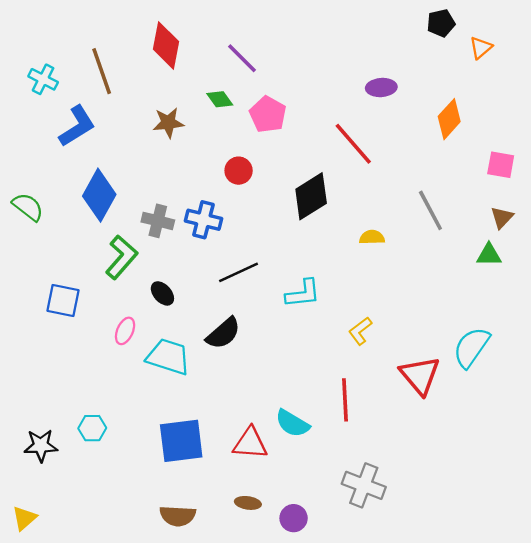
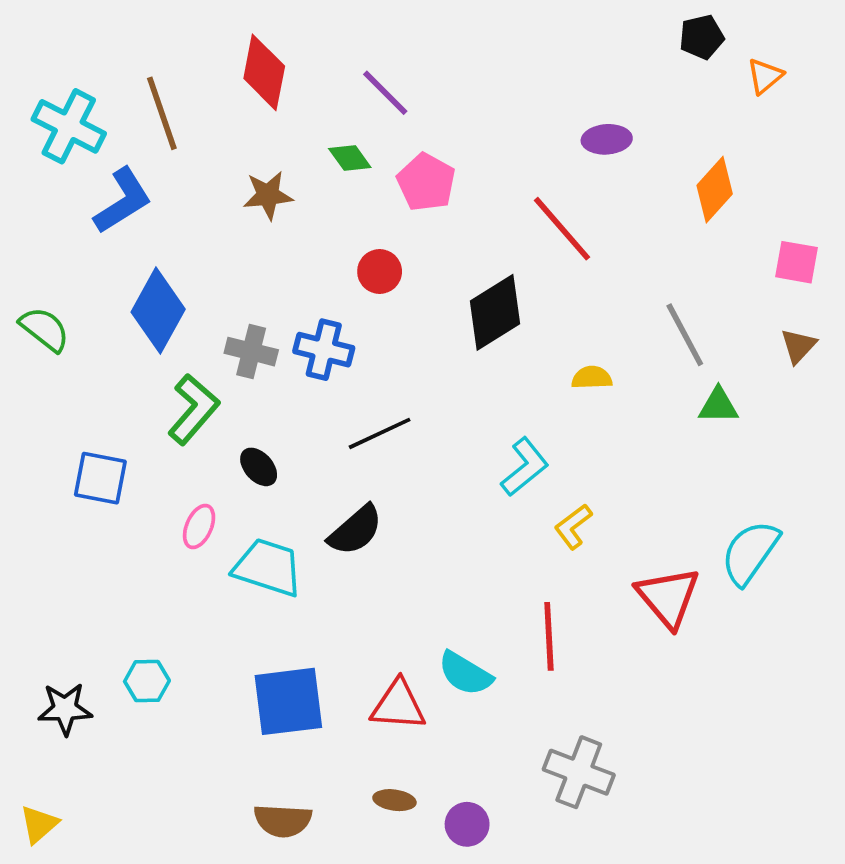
cyan cross: (43, 79) -> (69, 126), size x1.5
green triangle: (489, 255) -> (718, 406), moved
cyan L-shape: (303, 293) -> (525, 467), moved, turned -33

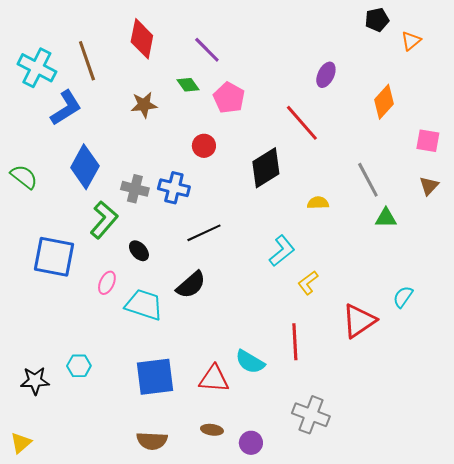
purple ellipse: (607, 139) -> (326, 75), turned -60
blue square: (100, 478) -> (54, 257), size x1.4
cyan semicircle: (750, 553) -> (403, 297), size x0.6
red triangle: (668, 597) -> (359, 321), turned 36

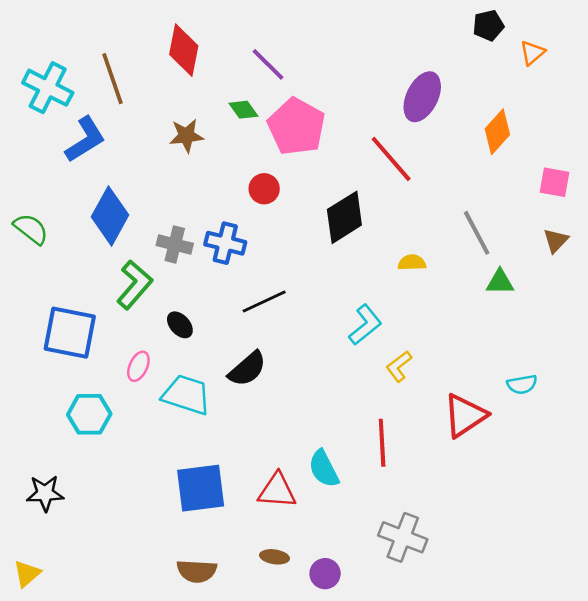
purple ellipse: (326, 75) -> (422, 97), size x1.5
pink pentagon: (229, 98) -> (297, 127), size x1.4
cyan semicircle: (403, 297) -> (522, 384), turned -135
cyan semicircle: (250, 362) -> (324, 469), turned 32
cyan hexagon: (79, 366) -> (89, 414), moved, size x1.4

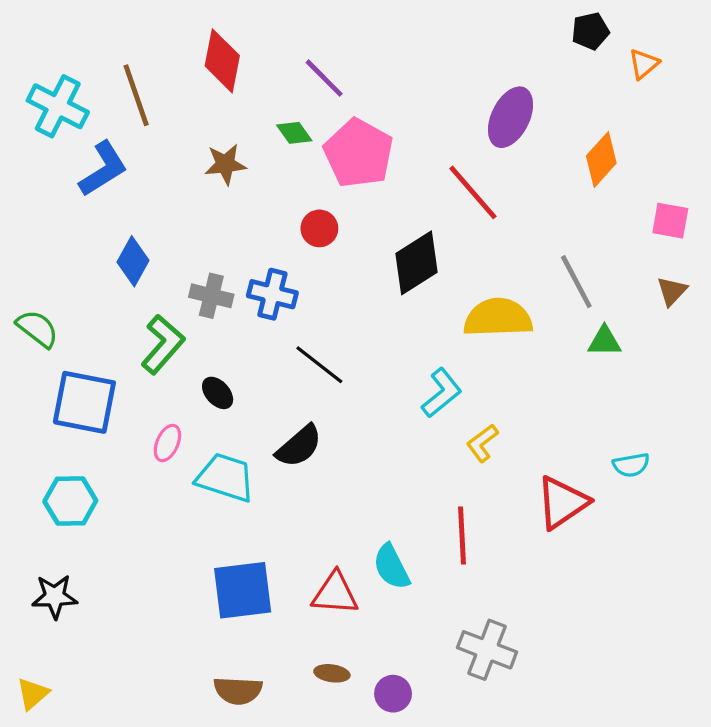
blue diamond: (110, 216) -> (133, 261), size x0.7
green semicircle: (31, 229) -> (37, 329), moved
yellow semicircle: (412, 263) -> (498, 318), size x2.0
black line: (264, 301) -> (319, 365), turned 63
cyan hexagon: (89, 414) -> (70, 501), moved

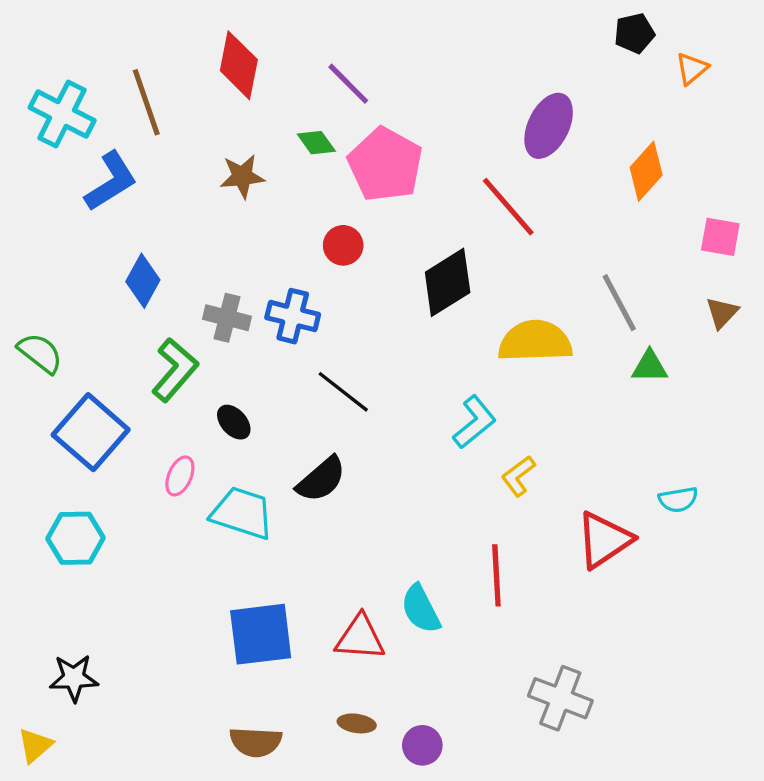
blue square: (84, 402) -> (91, 432), turned 30
black star: (55, 597) -> (74, 678), moved
gray cross: (487, 650) -> (560, 698), moved

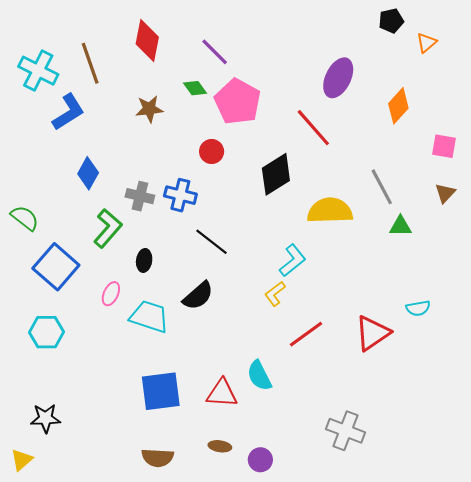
black ellipse: (234, 422) -> (144, 260), turned 50
yellow L-shape: (518, 476) -> (275, 294), moved
red line: (496, 575) -> (306, 334), moved, turned 57

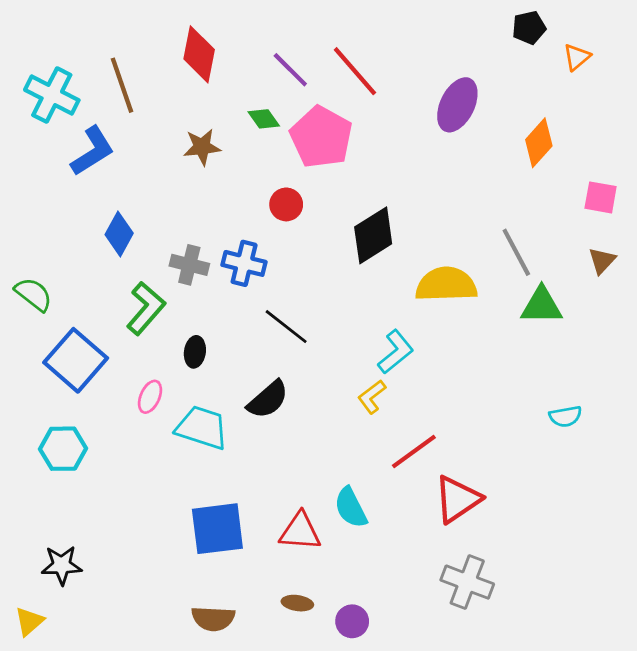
red line: (313, 128) -> (355, 71), moved
green triangle: (400, 226) -> (542, 306), size x1.4
red triangle: (372, 333) -> (457, 499), moved

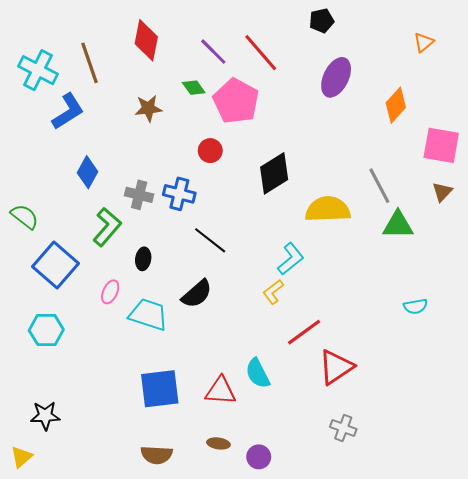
black pentagon: (529, 28) -> (322, 21), moved
pink square: (601, 197) -> (441, 145), size x1.5
gray cross: (467, 582) -> (343, 428), size x0.7

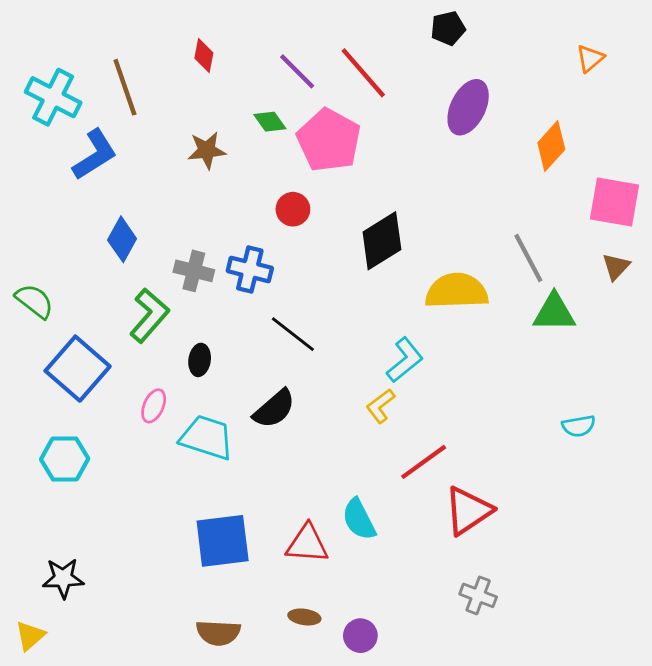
red diamond: (146, 40) -> (204, 56), size x0.6

